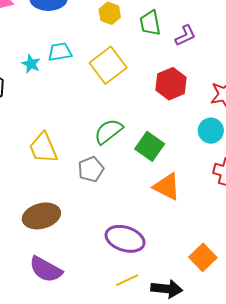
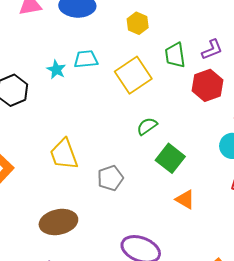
green trapezoid: (150, 23) -> (175, 55), moved
red hexagon: (171, 84) -> (208, 85), moved
green semicircle: (108, 131) -> (147, 126), moved, size x0.7
orange triangle: (167, 187) -> (185, 200), size x0.7

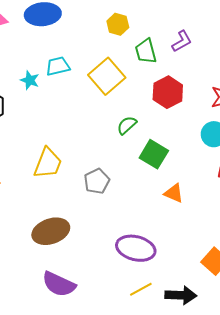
yellow hexagon: (138, 23) -> (118, 24), moved
red hexagon: (208, 85) -> (168, 92), moved
yellow trapezoid: (64, 154) -> (48, 163), turned -132

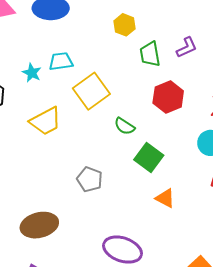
yellow square: (107, 76) -> (91, 91), moved
green semicircle: (127, 125) -> (124, 126), turned -110
yellow trapezoid: (48, 163) -> (46, 121), moved, turned 36
gray pentagon: (97, 181) -> (90, 179), turned -30

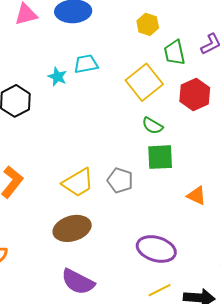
yellow square: (91, 91) -> (144, 82), moved
yellow trapezoid: (46, 121) -> (78, 183), moved
green square: (149, 158) -> (160, 157), moved, turned -36

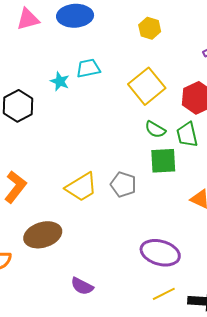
green trapezoid: (175, 53) -> (187, 135), moved
brown ellipse: (72, 228) -> (43, 235), moved
purple semicircle: (78, 282) -> (82, 286), size x0.7

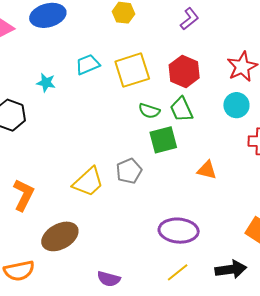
cyan trapezoid: (88, 68) -> (88, 64), moved
yellow square: (147, 86) -> (132, 70), turned 33
gray pentagon: (123, 184) -> (129, 171), turned -30
yellow line: (164, 294) -> (178, 272), moved

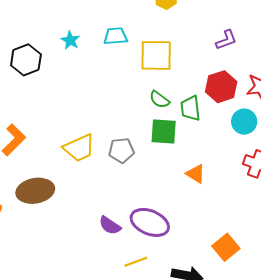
purple L-shape: (189, 19) -> (226, 40), moved
red hexagon: (184, 71) -> (221, 87), moved
purple semicircle: (109, 279) -> (110, 225), moved

